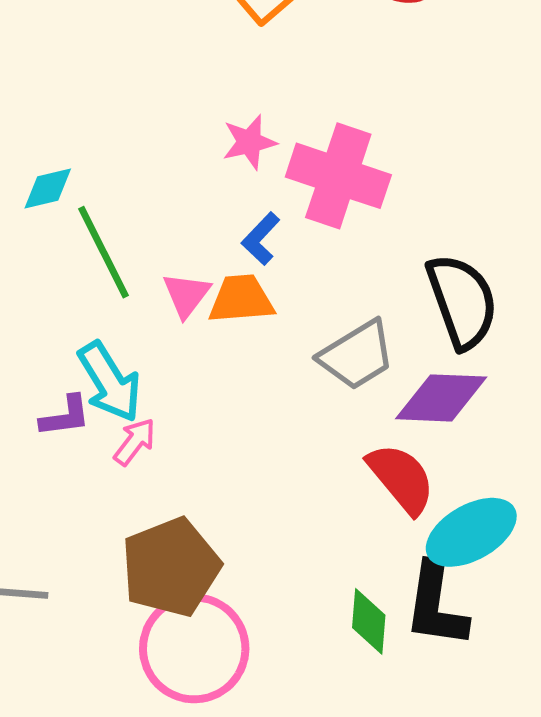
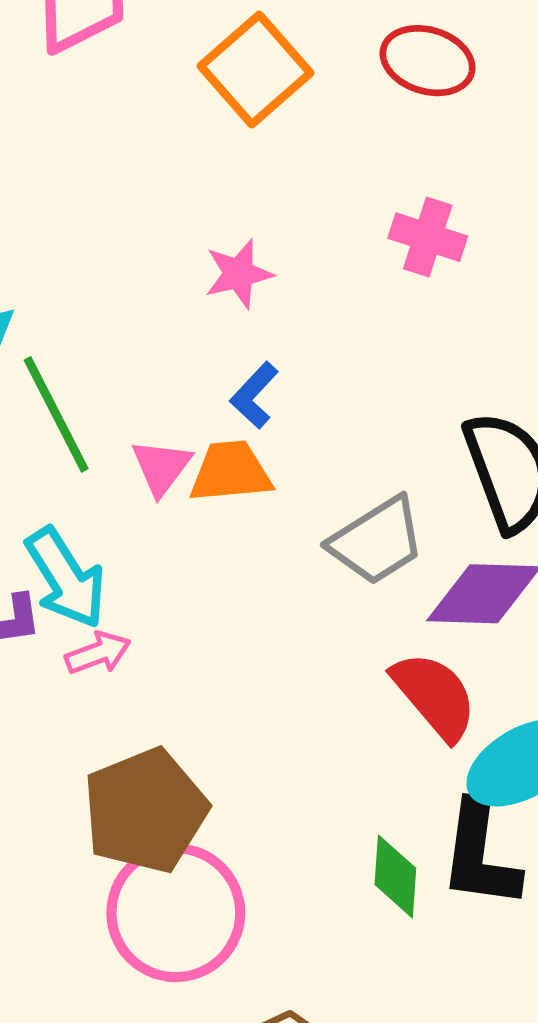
pink cross: (338, 176) -> (428, 237), moved, size x0.6
pink arrow: (135, 442) -> (98, 653), turned 33

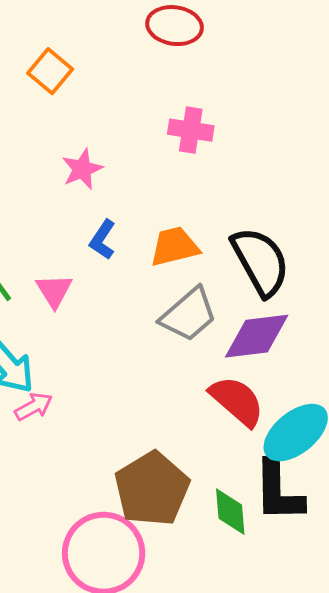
orange square: (256, 70) -> (50, 71), moved, size x0.7
orange trapezoid: (231, 472) -> (174, 247), moved
brown pentagon: (145, 811) -> (152, 489), moved

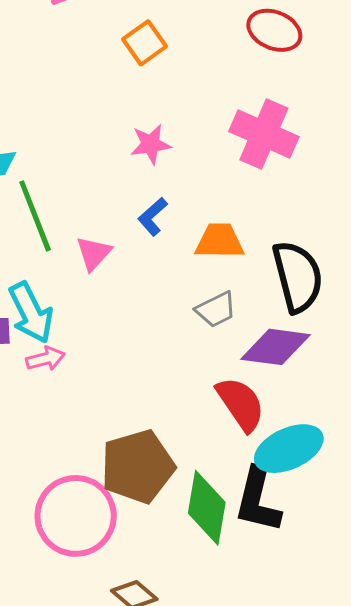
pink cross: (191, 130) -> (264, 134), size x1.5
gray trapezoid: (189, 315) -> (216, 309), size x0.7
green diamond: (230, 512) -> (207, 508), size x1.5

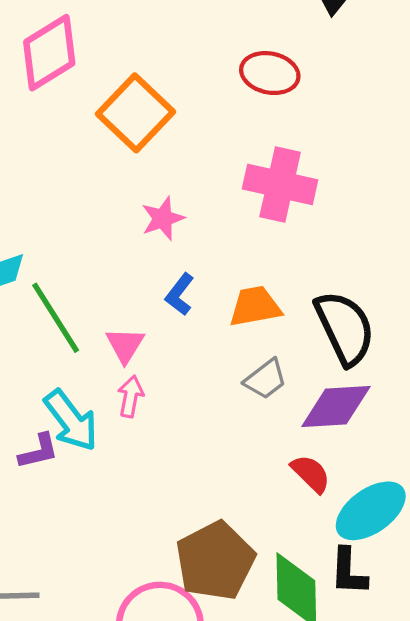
orange square: (144, 43) -> (135, 113), size x1.6
pink arrow: (45, 359) -> (131, 396), moved, turned -54
red semicircle: (241, 404) -> (311, 474), size x0.7
black L-shape: (258, 500) -> (349, 572), size x0.7

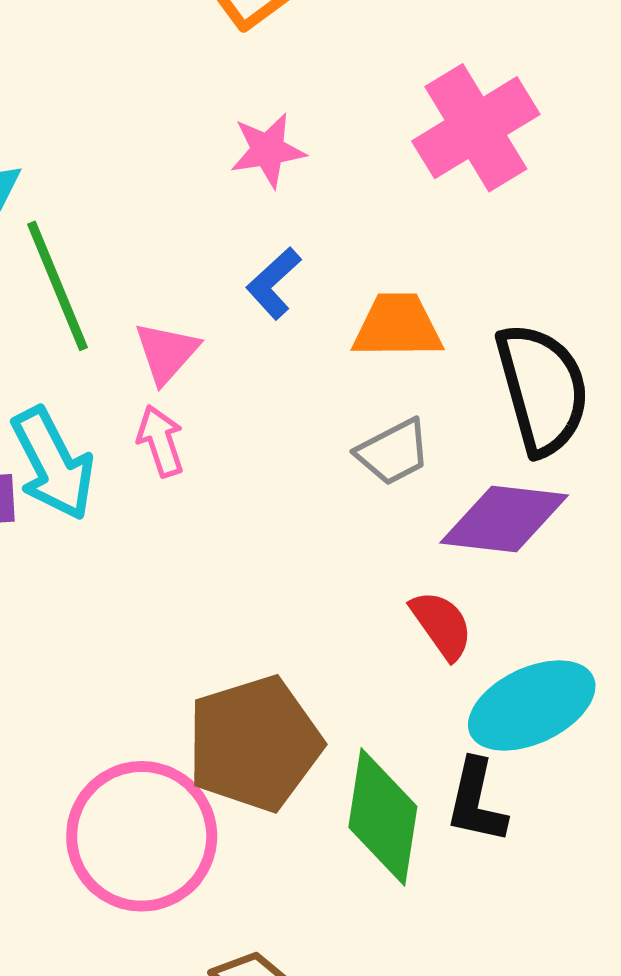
pink cross: (280, 184) -> (476, 128), turned 36
pink arrow: (131, 396) -> (161, 441), turned -39

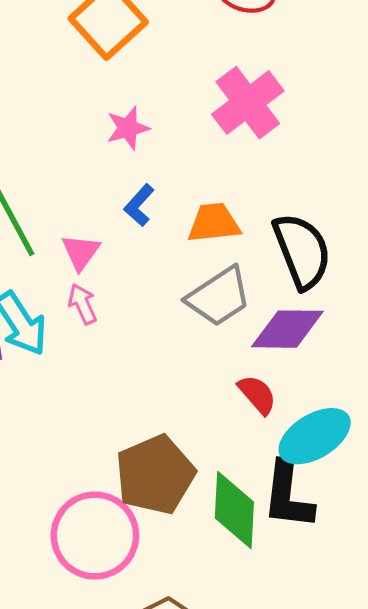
gray trapezoid: (393, 452) -> (219, 297), size x1.5
black L-shape: (476, 801) -> (288, 495), size x1.4

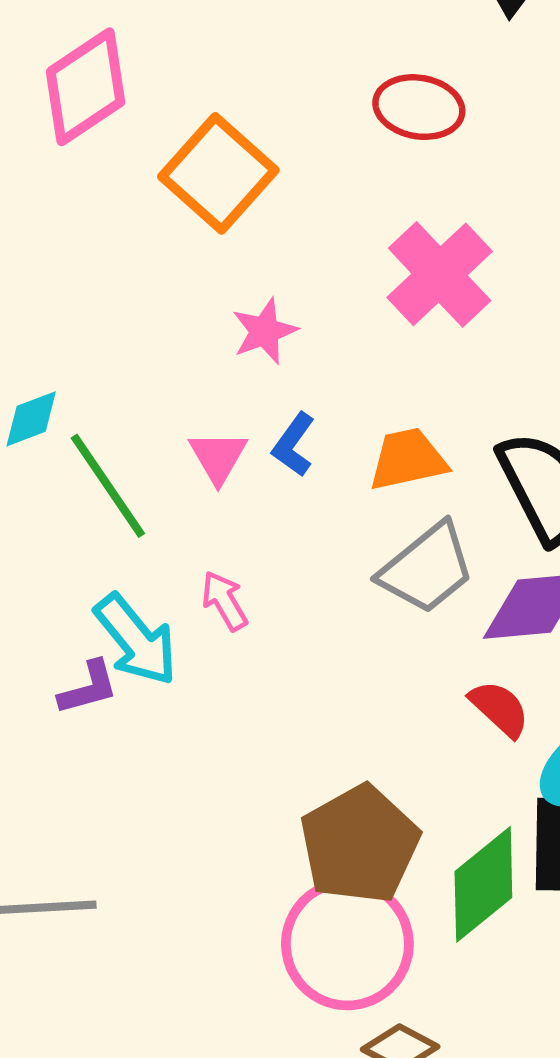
pink triangle: (81, 252) -> (218, 457), moved
green diamond: (234, 510) -> (483, 884), turned 54
pink circle: (95, 536) -> (347, 944), moved

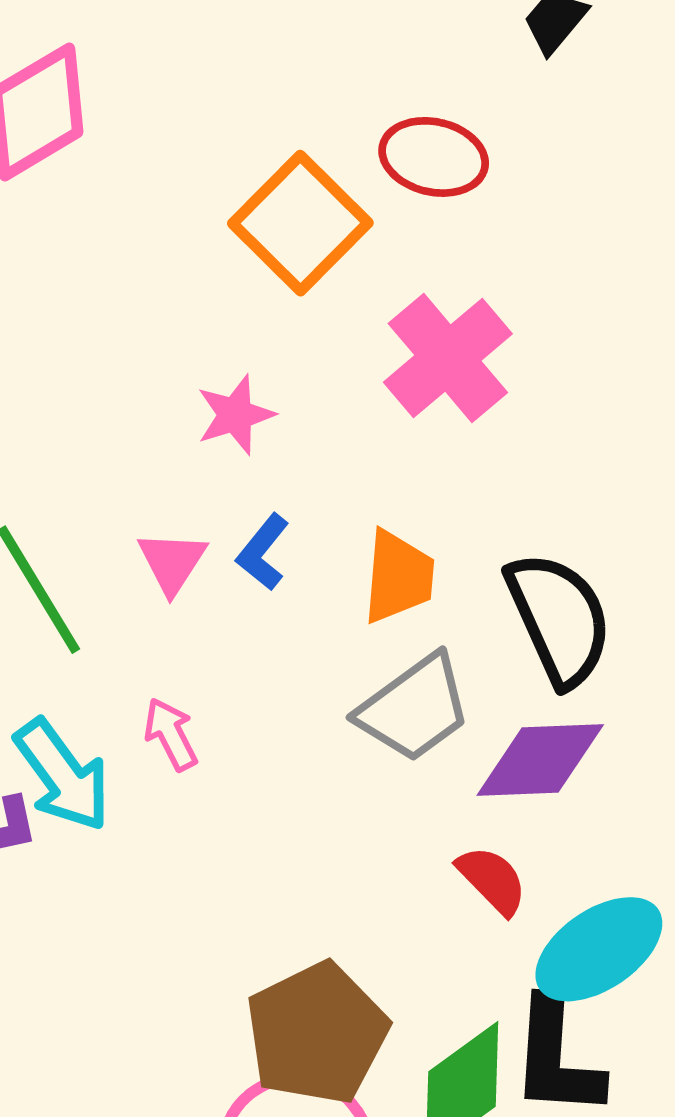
orange square: (218, 173) -> (300, 223), moved
orange trapezoid: (408, 459) -> (398, 577), turned 104

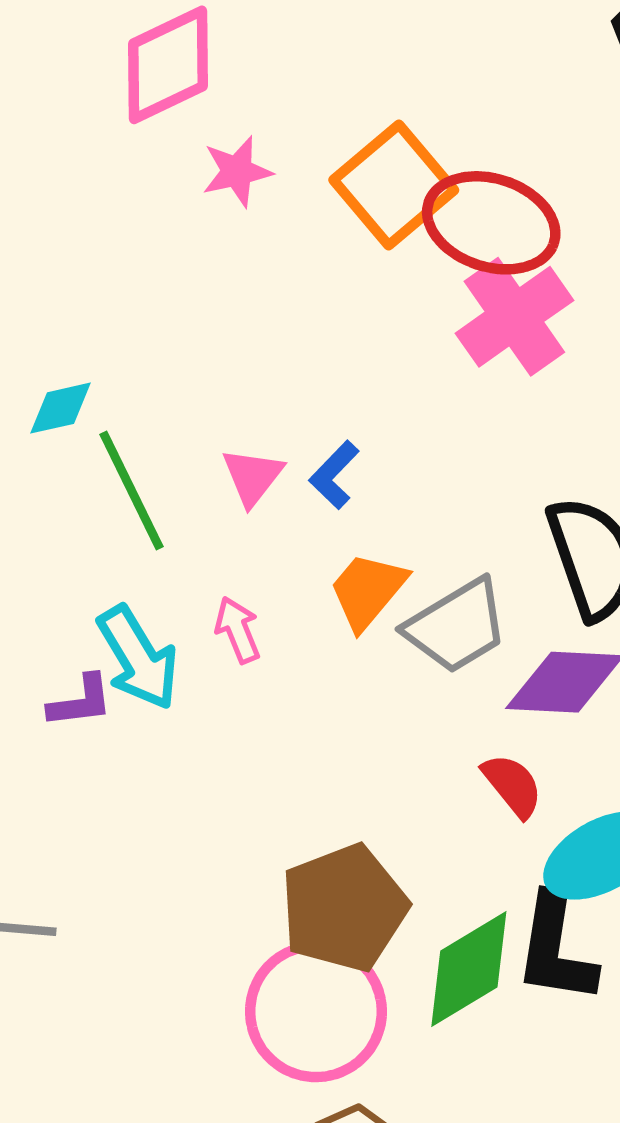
red ellipse: (434, 157) -> (491, 223), moved, size x1.4
pink star: (235, 415) -> (237, 171), moved
orange trapezoid: (398, 577) -> (368, 591), moved, turned -150

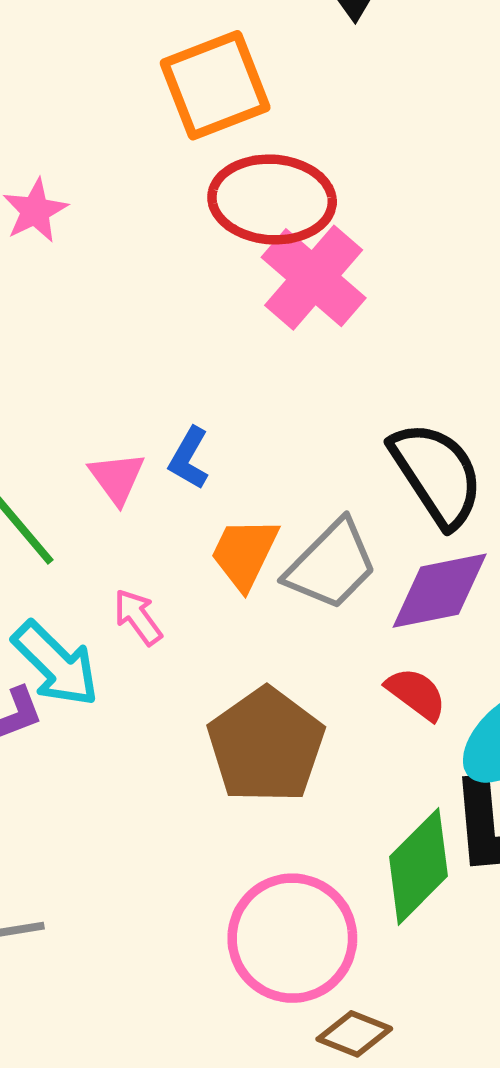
orange square: (394, 185) -> (215, 85), moved, turned 33
brown pentagon: (344, 908) -> (266, 745), moved

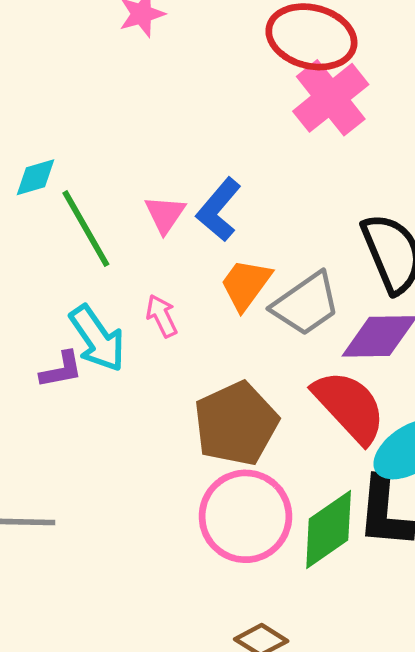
blue L-shape: (189, 458) -> (219, 210), size x1.4
red semicircle: (416, 694) -> (349, 407), size x1.8
pink circle: (292, 938) -> (245, 516), moved

